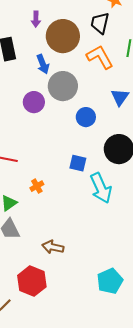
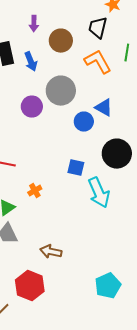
brown circle: (63, 36) -> (61, 41), size x0.7
blue arrow: (43, 64) -> (31, 62), moved
blue triangle: (120, 97) -> (104, 108), moved, turned -36

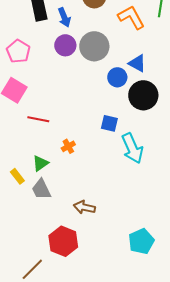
purple circle: (32, 107) -> (65, 45), moved
black circle: (117, 154) -> (143, 95), moved

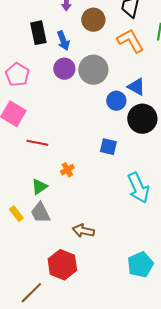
cyan arrow: (132, 148) -> (138, 188), moved
yellow rectangle: (17, 176) -> (16, 214), moved

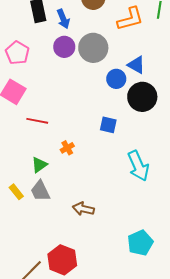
orange L-shape: (130, 41) -> (130, 19), turned 104
red hexagon: (62, 265) -> (62, 260), moved

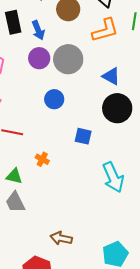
blue circle: (116, 79) -> (54, 99), moved
orange cross: (67, 148) -> (42, 159), turned -32
green triangle: (39, 165) -> (14, 176), turned 48
brown arrow: (83, 209) -> (61, 238), moved

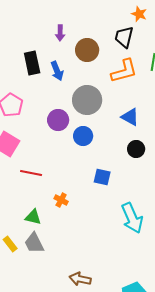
purple circle: (39, 58) -> (58, 120), moved
blue circle: (54, 99) -> (83, 136), moved
black circle: (117, 108) -> (136, 149), size x0.6

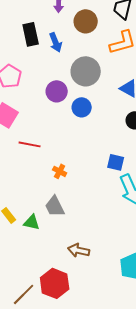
blue square: (102, 177) -> (116, 162), moved
green triangle: (33, 217) -> (32, 222), moved
gray trapezoid: (34, 243) -> (55, 206), moved

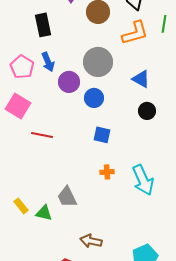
blue arrow: (56, 42) -> (48, 62), moved
blue square: (116, 162) -> (102, 135), moved
orange cross: (60, 171) -> (107, 172), moved, turned -32

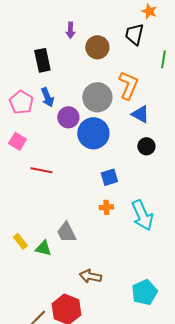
orange L-shape: (135, 33) -> (128, 85), moved, turned -52
blue circle: (94, 98) -> (93, 133), size x1.6
pink square: (18, 106) -> (17, 141), size x0.7
blue square: (102, 135) -> (109, 177), moved, turned -30

